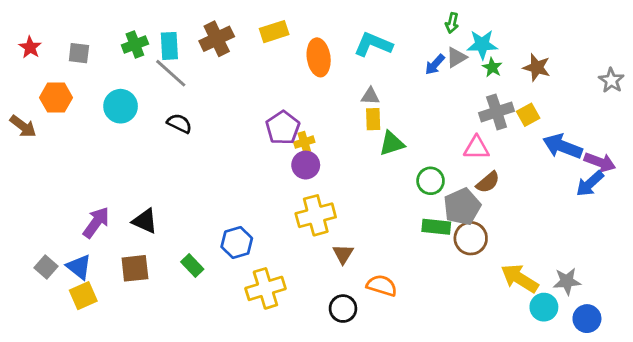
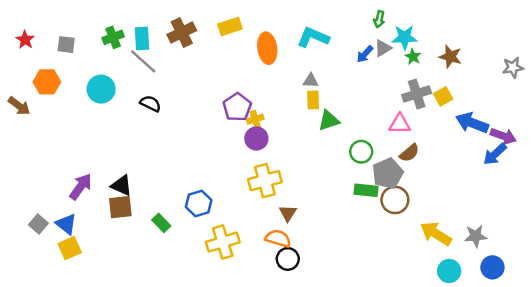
gray star: (611, 80) -> (513, 67), turned 30
brown square: (135, 268) -> (120, 207), moved
orange semicircle: (382, 286) -> (278, 238), moved
cyan circle: (544, 307) -> (449, 271), moved

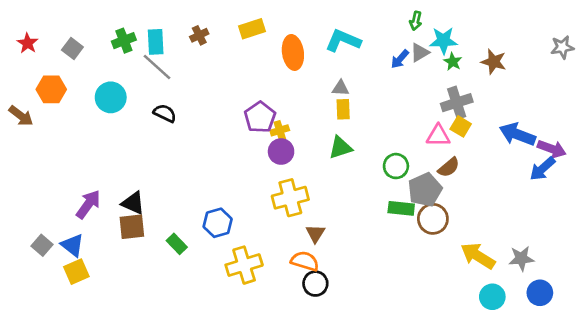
brown cross: (182, 33) -> (199, 35), size x0.6
gray square: (66, 45) -> (72, 49), turned 30
gray star: (513, 67) -> (562, 47), moved
yellow square: (443, 96) -> (461, 126), moved, turned -30
green triangle: (329, 120) -> (340, 148), moved

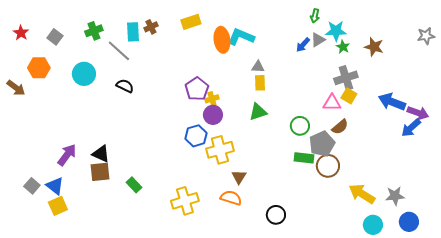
cyan L-shape: (343, 41) -> (241, 37), moved
cyan rectangle: (156, 42) -> (133, 32), moved
blue hexagon: (218, 223) -> (196, 136), moved
black circle: (315, 284) -> (276, 215), moved

